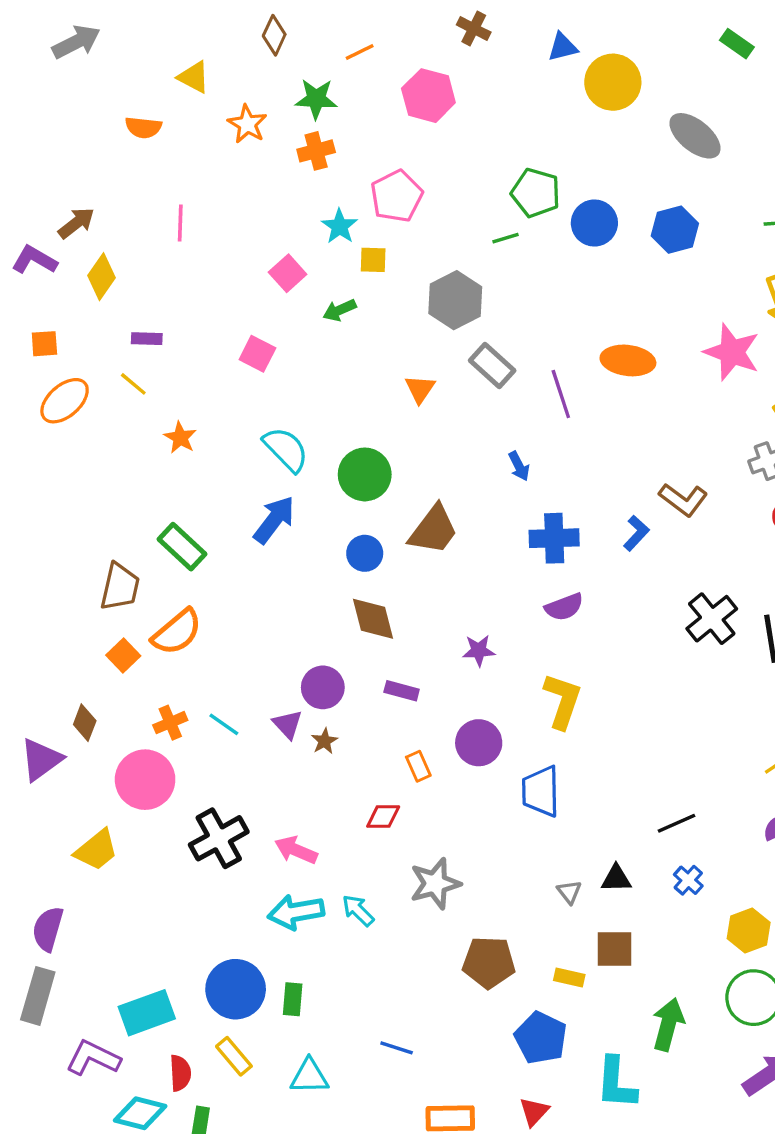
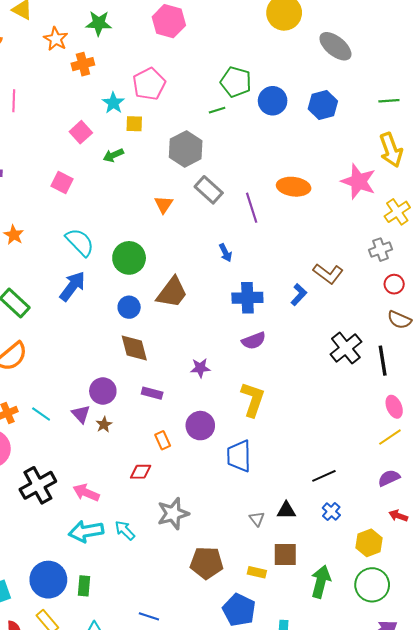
orange cross: (316, 151) -> (83, 64), moved
green arrow: (668, 1024) -> (321, 582), moved

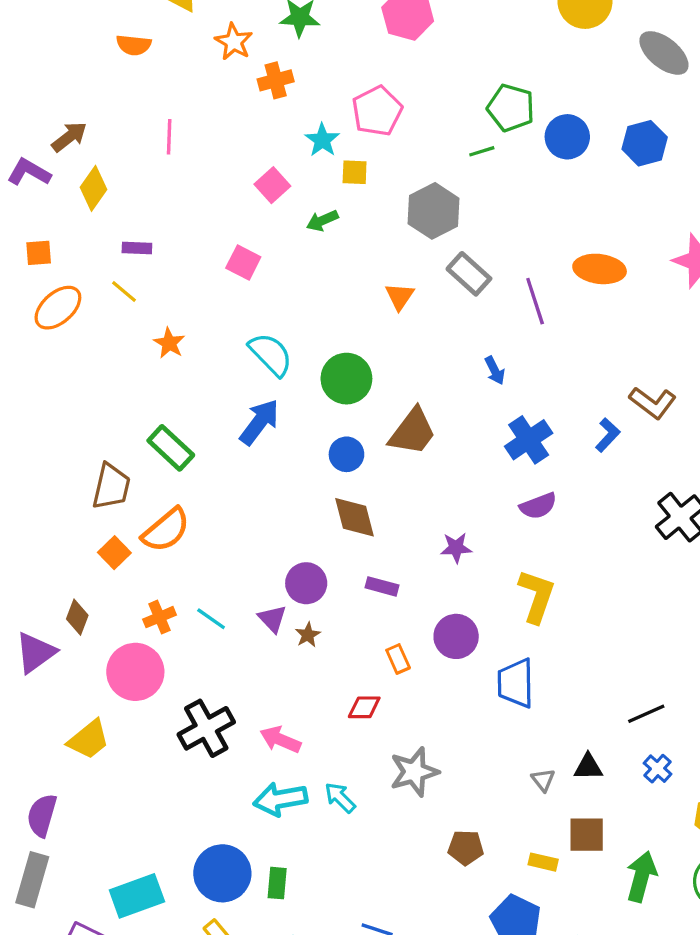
blue cross: (247, 298) -> (529, 440), turned -32
brown pentagon: (207, 563) -> (466, 848), size x0.7

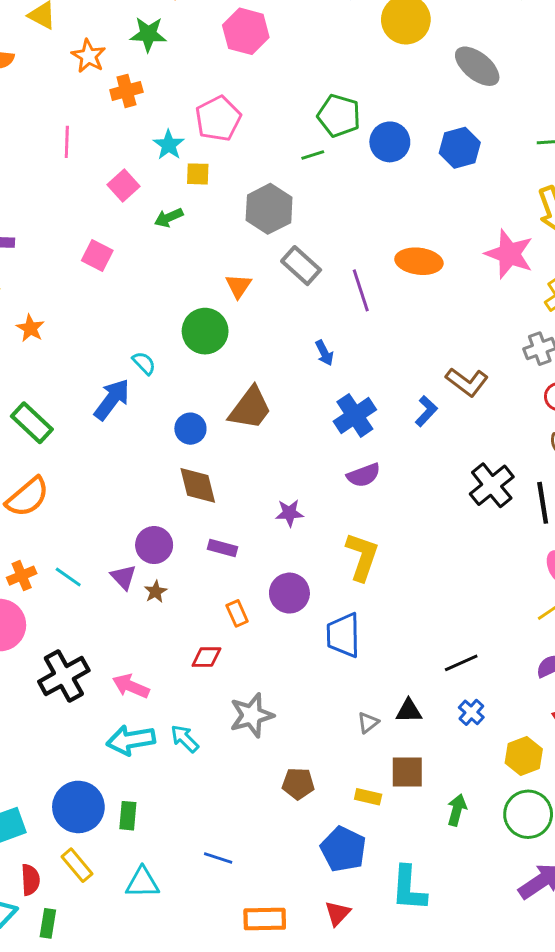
pink line: (169, 137) -> (67, 142), moved
cyan semicircle: (271, 354) -> (144, 363), moved, size x0.6
green circle: (346, 379) -> (205, 331), moved
gray triangle: (543, 780) -> (368, 723), turned 30
green arrow: (641, 877) -> (457, 810), size x0.7

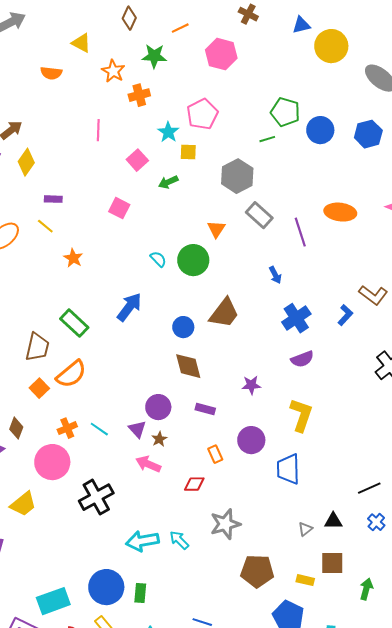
cyan semicircle: (144, 363) -> (158, 259), moved
pink arrow: (131, 686) -> (148, 464), moved
brown pentagon: (298, 784) -> (257, 571), size x1.5

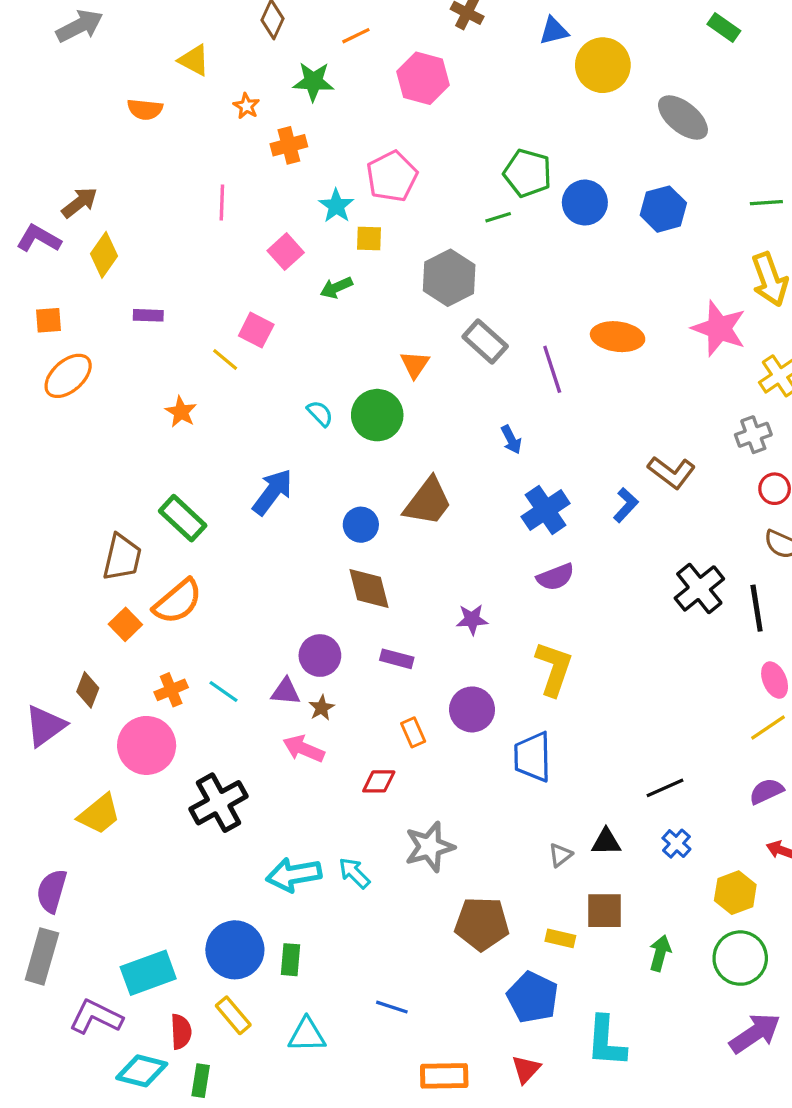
orange star: (113, 71) -> (246, 106), size x0.7
yellow line: (45, 226) -> (225, 360), moved
purple triangle: (137, 429) -> (286, 691), turned -42

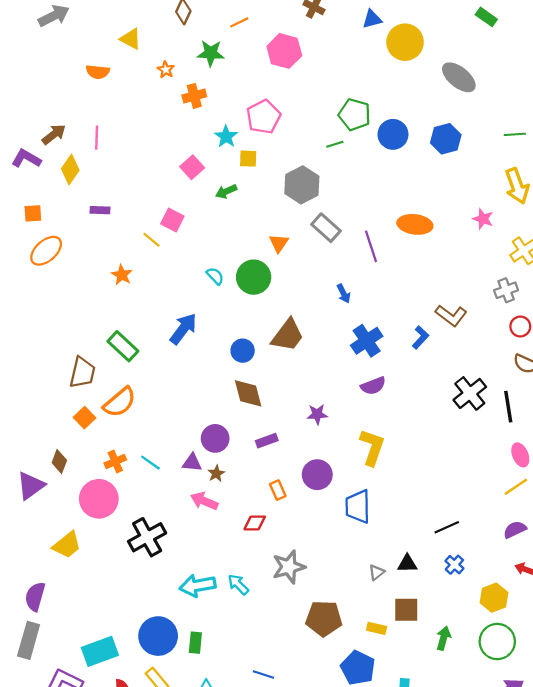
pink line: (222, 203) -> (97, 138), moved
pink star: (719, 328) -> (483, 219), size x0.6
purple rectangle: (397, 659) -> (267, 441), turned -35

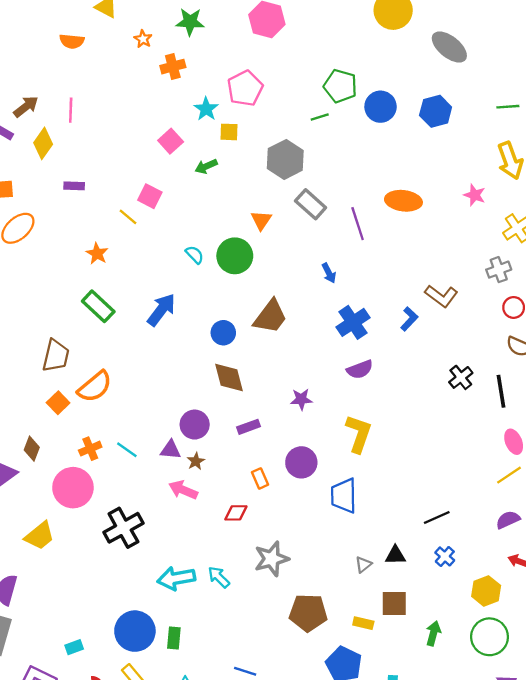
green rectangle: (123, 346) -> (98, 306), moved
black cross: (470, 393) -> (461, 377), size x0.7
cyan rectangle: (100, 651) -> (74, 647), size x0.5

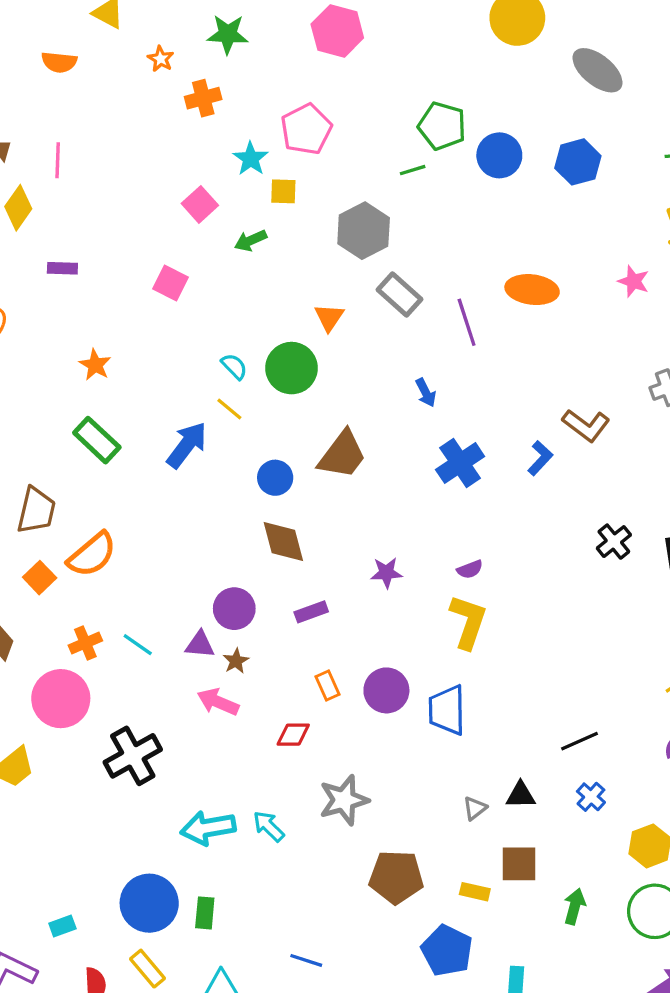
yellow line: (128, 217) -> (229, 409), moved
purple semicircle: (360, 369) -> (470, 569), moved, size x0.7
purple circle: (301, 462) -> (386, 690), moved

